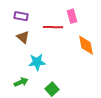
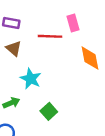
cyan star: (37, 62) -> (31, 79), turned 30

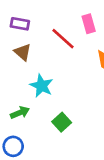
red line: (50, 36) -> (63, 39), turned 40

